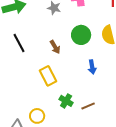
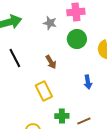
green circle: (81, 35) -> (77, 39), moved
green cross: (66, 101) -> (62, 116), turned -32

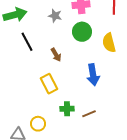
black line: (15, 58) -> (27, 42), moved
blue arrow: (88, 82) -> (93, 75), size x1.5

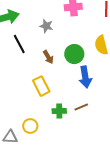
gray star: (55, 16) -> (46, 26), moved
green circle: (82, 32) -> (74, 54), moved
brown line: (89, 114) -> (81, 107), moved

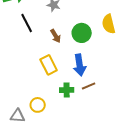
blue arrow: (85, 77) -> (80, 65), moved

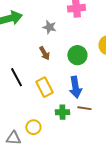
black line: (27, 23) -> (16, 77), moved
brown arrow: (56, 36) -> (44, 53), moved
brown line: (89, 86) -> (84, 108), turned 32

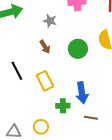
blue arrow: (75, 87) -> (82, 93), moved
brown line: (84, 108) -> (91, 118), moved
yellow circle: (33, 127) -> (41, 127), moved

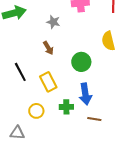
green circle: (78, 49) -> (81, 62), moved
yellow circle: (41, 127) -> (36, 111), moved

